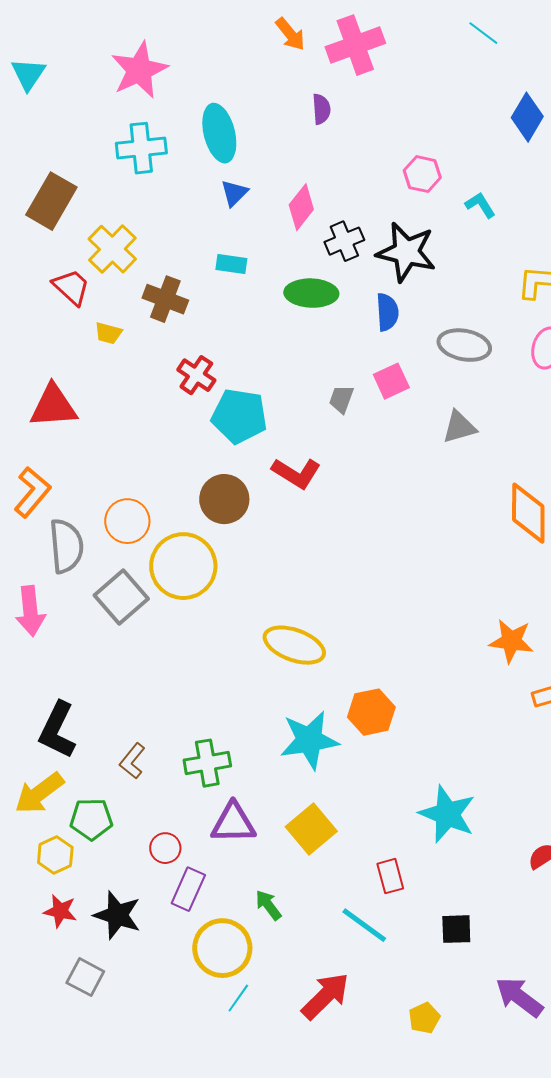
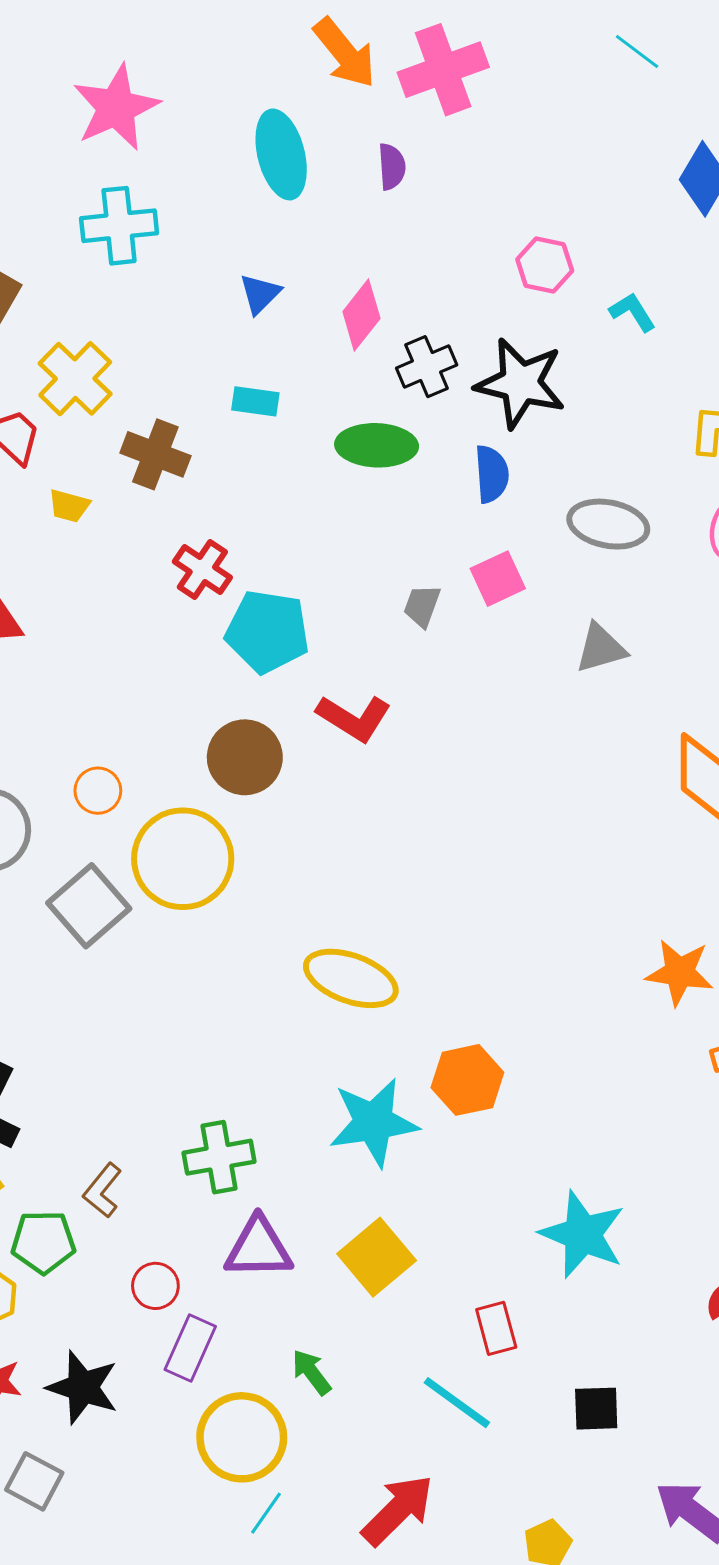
orange arrow: (290, 34) -> (345, 53), size x1.4
cyan ellipse: (219, 133) -> (281, 154), moved
orange circle: (127, 521) -> (98, 791), size x0.7
brown L-shape: (132, 761) -> (102, 1190), moved

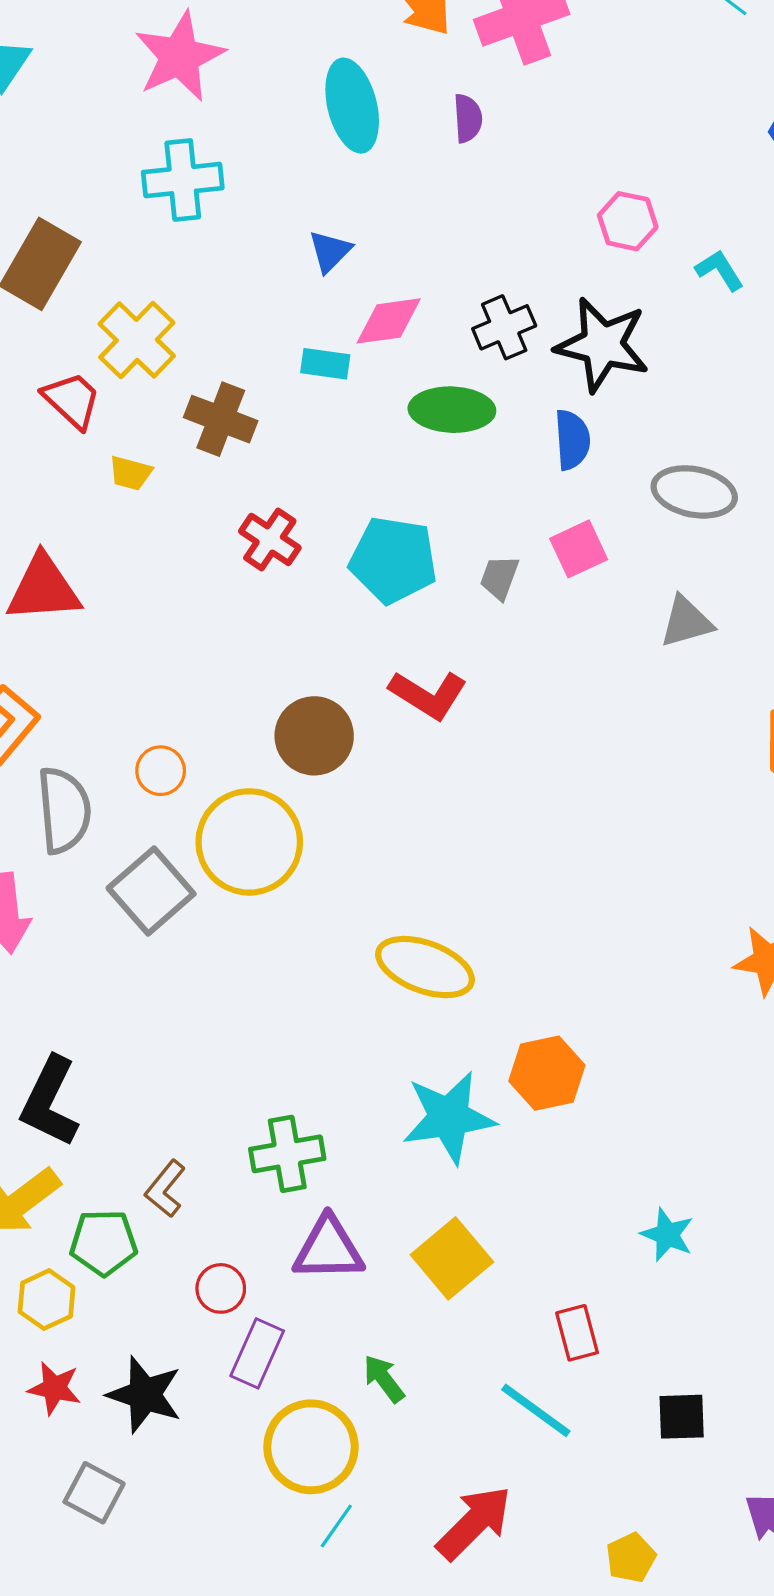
pink diamond: (361, 315) -> (389, 321), moved, turned 44
cyan pentagon: (268, 632) -> (393, 560), moved
cyan star: (583, 1234) -> (667, 1235), size x0.6

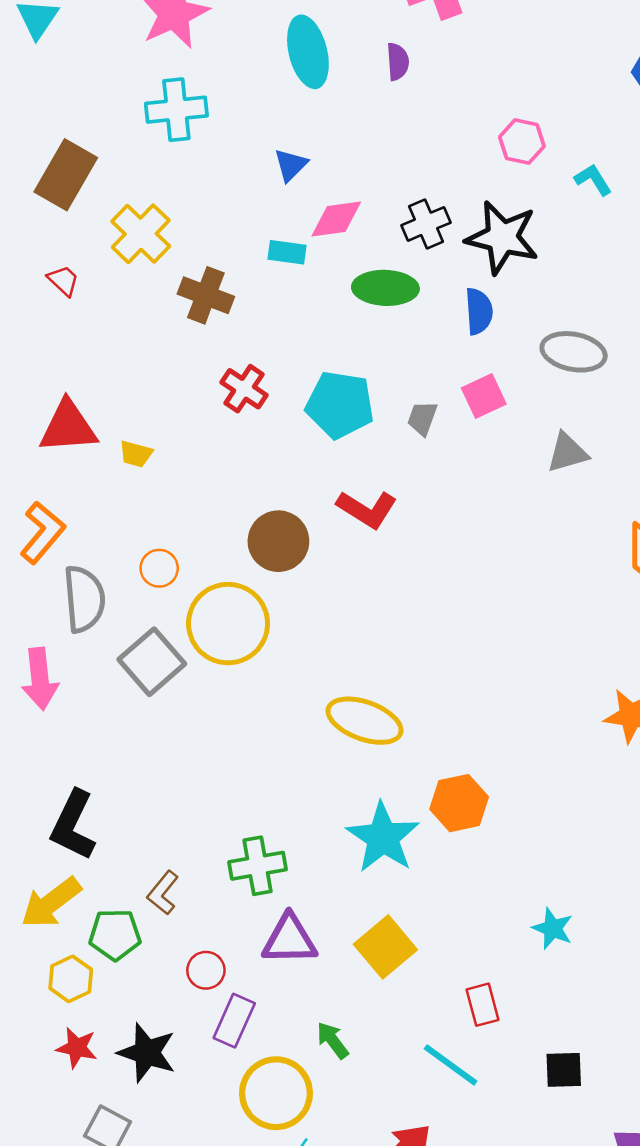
red trapezoid: (72, 400) -> (63, 281), moved, size x0.7
yellow trapezoid: (130, 473) -> (136, 454), moved
cyan star: (449, 1117) -> (383, 837), turned -30

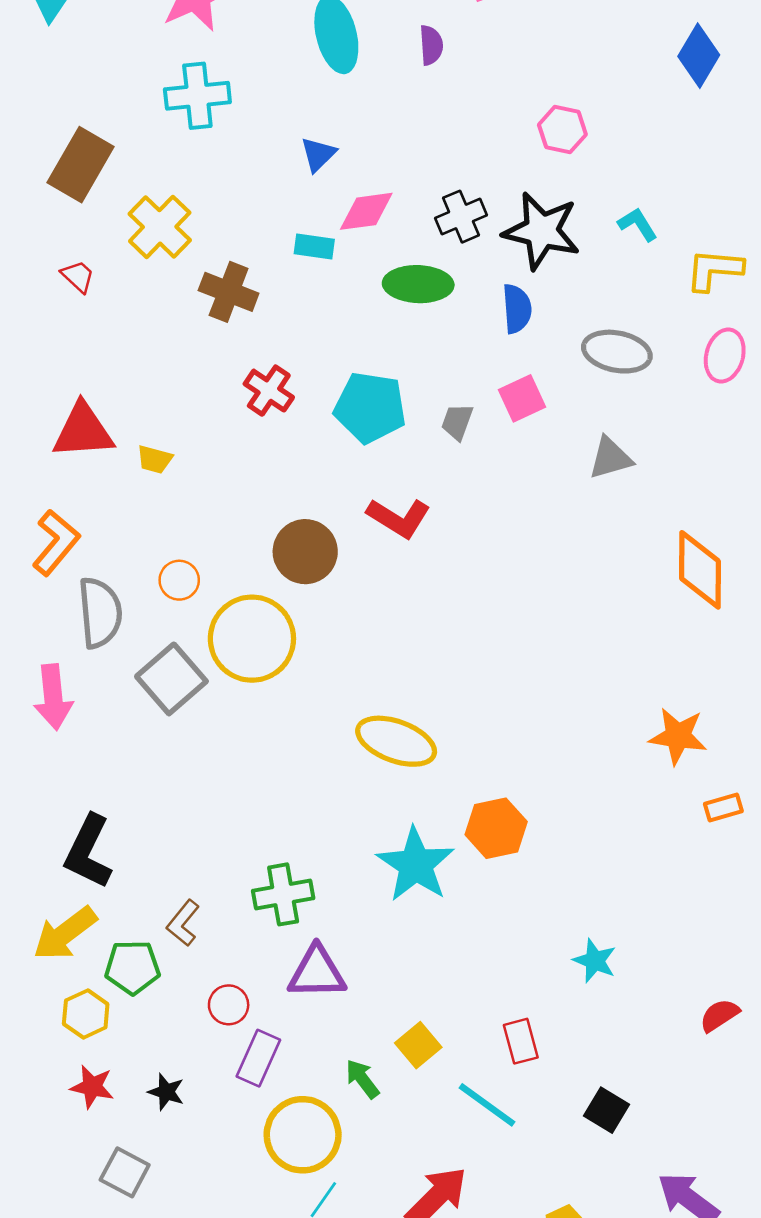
cyan L-shape: (593, 180) -> (638, 224), moved
yellow square: (385, 947) -> (418, 1045), moved, size x0.7
black star: (147, 1053) -> (166, 1092), size x0.6
black square: (564, 1070) -> (606, 1110), turned 33

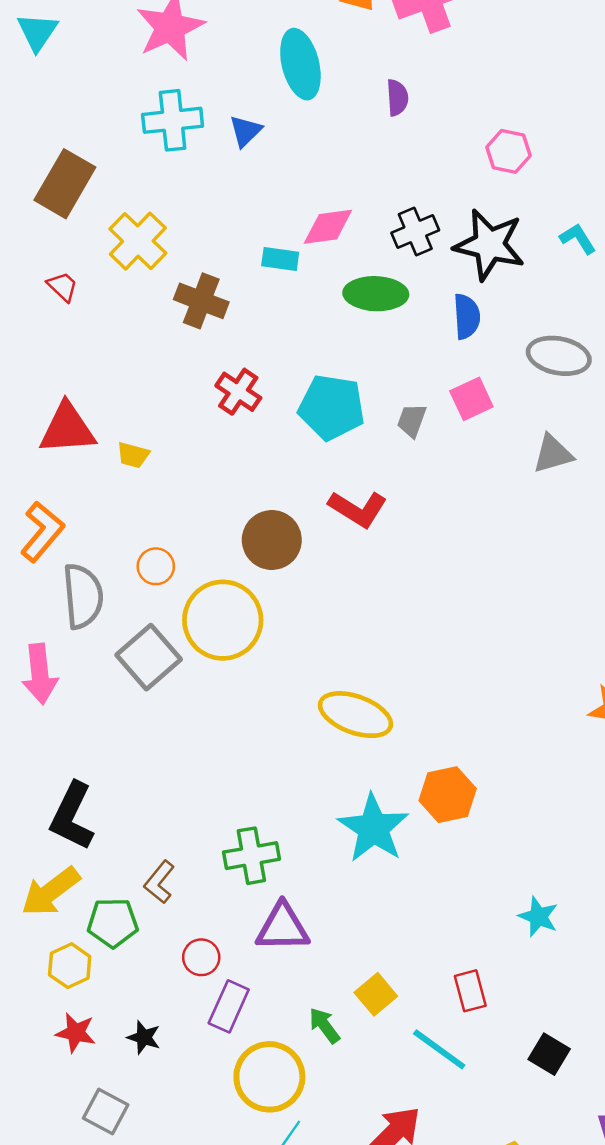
purple semicircle: (431, 45) -> (397, 98), moved
blue triangle: (318, 154) -> (245, 131), moved

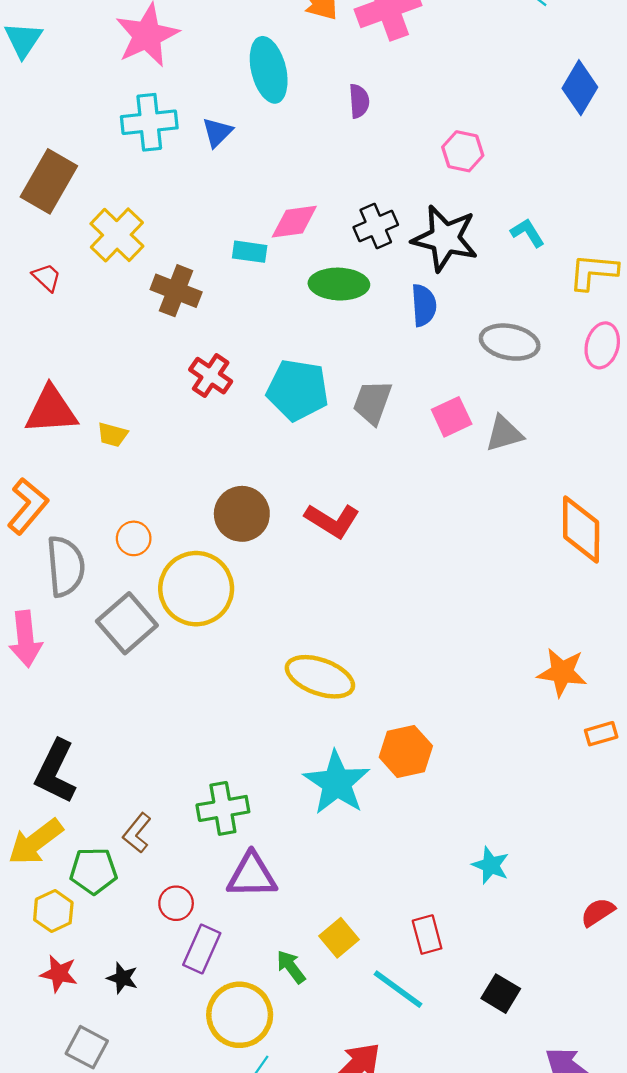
pink square: (471, 399) -> (452, 417), moved
gray trapezoid: (412, 420) -> (372, 402), size x1.4
red L-shape: (358, 509) -> (332, 521), moved

